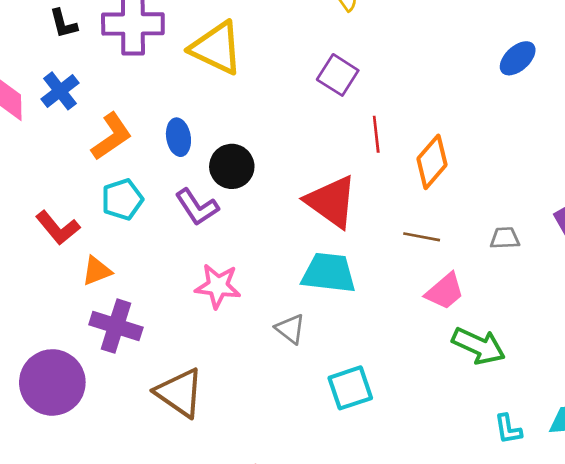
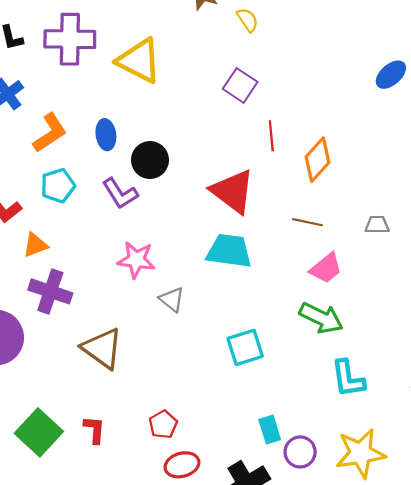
gray triangle: (290, 329) -> (172, 299), moved
green arrow: (479, 346) -> (321, 318), moved
cyan L-shape: (508, 429) -> (348, 379), moved, size x1.5

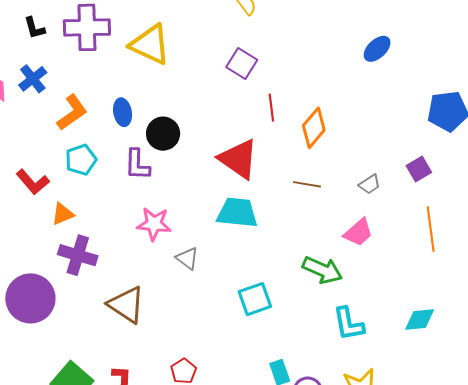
purple L-shape: (120, 193) -> (137, 165), turned 36
gray trapezoid: (377, 225) -> (370, 184), turned 150
pink trapezoid: (326, 268) -> (358, 232), moved

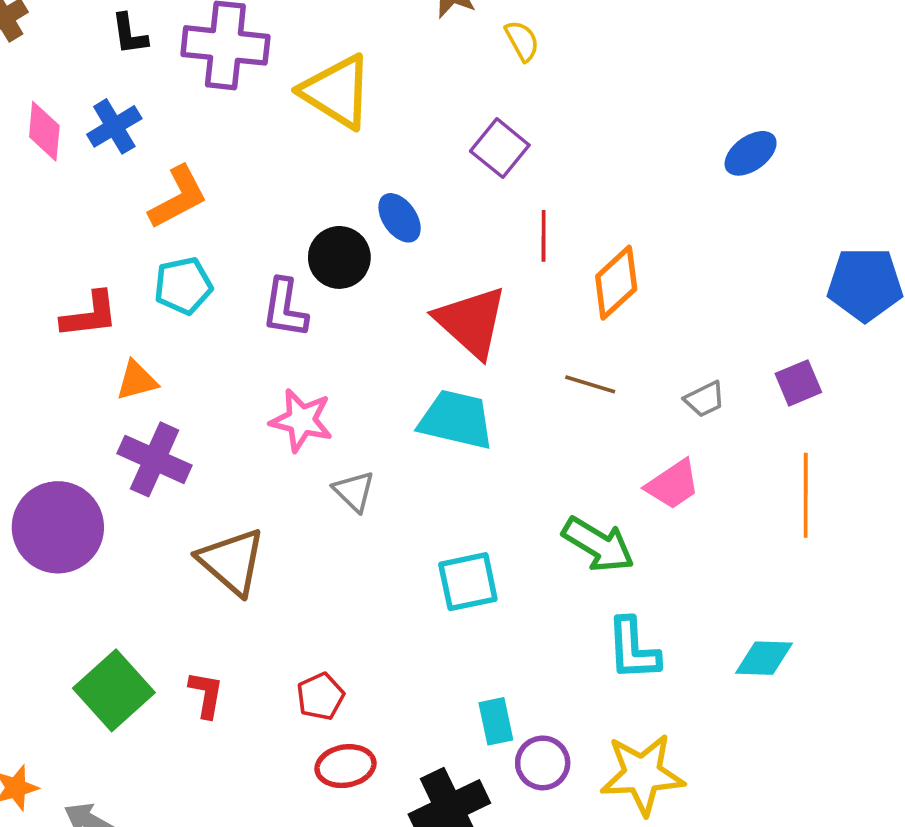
blue ellipse: (123, 112) -> (400, 218), moved, turned -32
red L-shape: (33, 182) -> (90, 315), turned -64

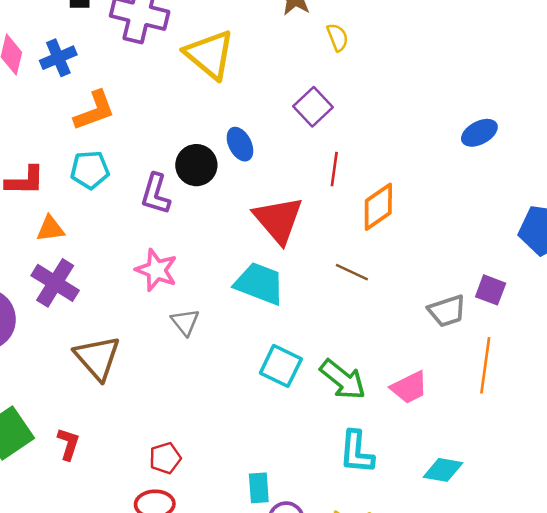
purple square: (798, 383) -> (491, 290), turned 36
gray trapezoid: (705, 399) -> (447, 311), moved, size x1.4
pink trapezoid: (673, 484) -> (409, 387), moved
cyan square: (468, 582) -> (281, 366), moved, turned 30
red pentagon: (320, 696) -> (165, 458), moved

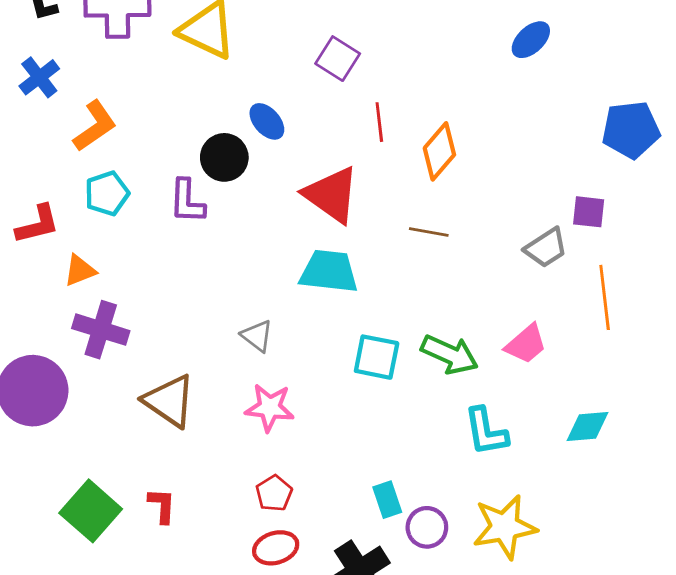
pink star: (156, 270) -> (270, 408), moved

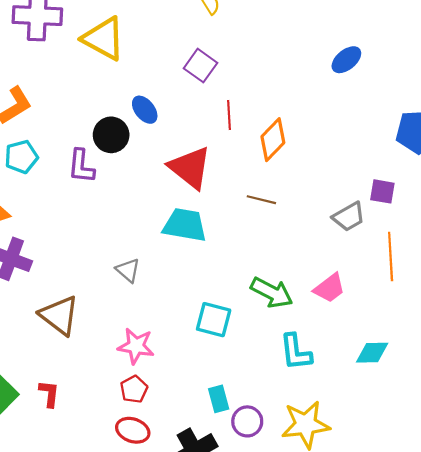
cyan square: (377, 357) -> (214, 320), moved
pink star: (270, 408) -> (136, 346), moved
red ellipse: (276, 548) -> (133, 430), turned 32

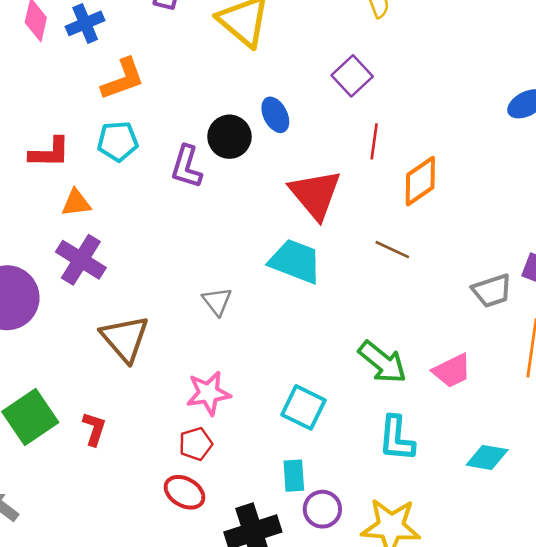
cyan square: (214, 320) -> (304, 407), moved
pink star: (136, 346) -> (208, 393), turned -30

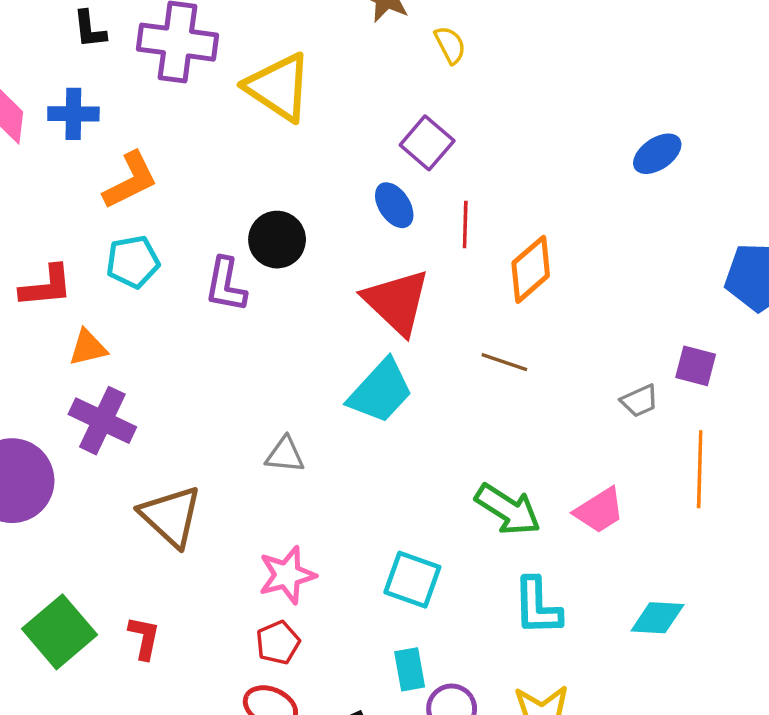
blue cross: (85, 23) -> (73, 114), turned 30
blue ellipse: (275, 115) -> (394, 205), moved
cyan trapezoid: (295, 261) -> (380, 391), turned 118
gray trapezoid: (492, 291) -> (639, 401), size x0.7
gray triangle: (217, 301) -> (285, 455), turned -40

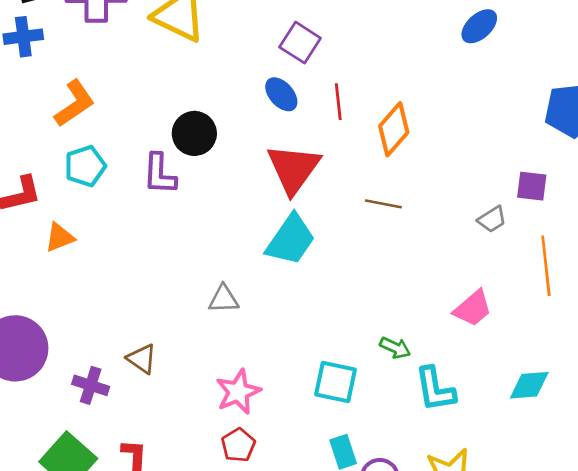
blue cross: (73, 114) -> (23, 37), moved
red triangle: (397, 302) -> (294, 169), turned 30
purple cross: (102, 421) -> (91, 385), moved, size x0.7
green arrow: (508, 510) -> (395, 348), moved, size x0.6
brown triangle: (171, 516) -> (142, 359), size x0.6

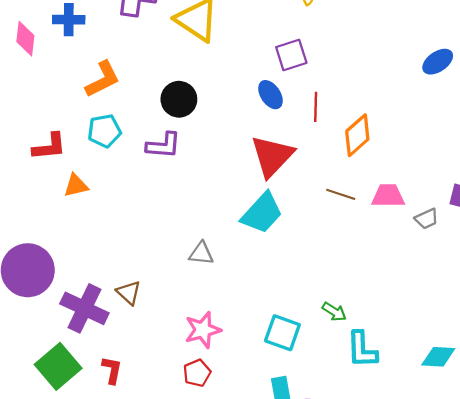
purple square: (300, 43) -> (291, 55), turned 32
black circle: (194, 133) -> (179, 99), moved
purple L-shape: (160, 174) -> (163, 145), turned -96
pink trapezoid: (473, 308) -> (388, 196), moved, turned -148
purple cross: (91, 385) -> (84, 308), size x1.6

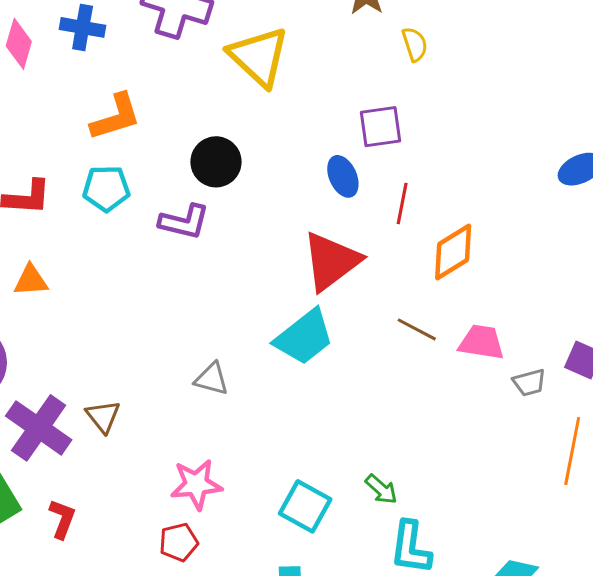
orange triangle: (76, 186) -> (31, 280), moved

